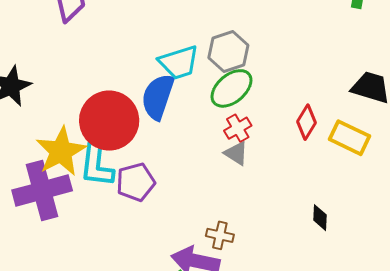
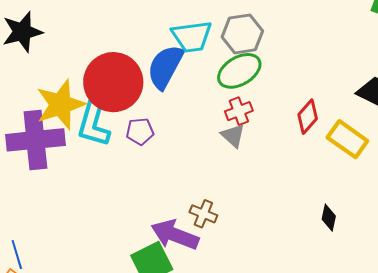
purple pentagon: (136, 182) -> (140, 131), moved, size x0.7
black diamond: (320, 218) -> (329, 218), moved

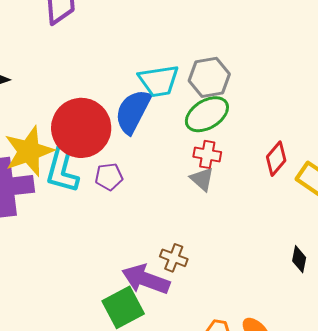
red cross: (239, 111) -> (207, 154), turned 32

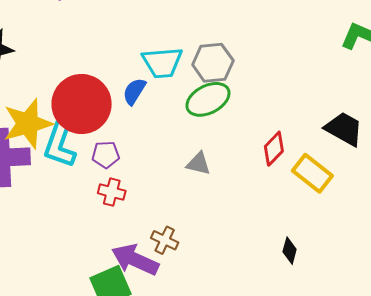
blue semicircle: (133, 112) -> (134, 91), size x0.6
red cross: (207, 154) -> (112, 192), moved
gray triangle: (202, 179) -> (198, 164), turned -32

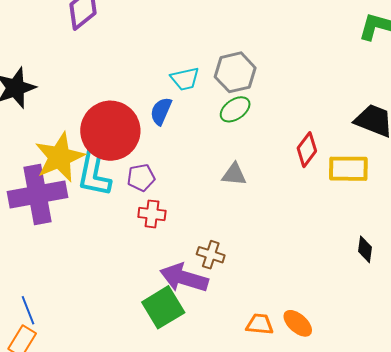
cyan trapezoid: (162, 63) -> (185, 79), size x0.7
green ellipse: (208, 99) -> (235, 109), size x0.7
yellow rectangle: (312, 173) -> (348, 169), turned -30
black diamond: (290, 251) -> (365, 249), moved

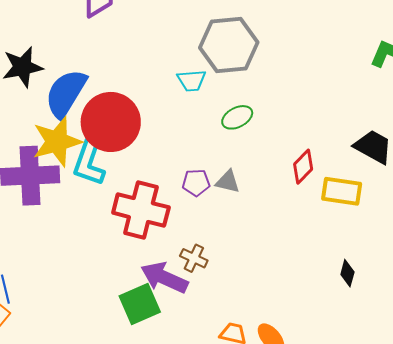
gray hexagon: (235, 72) -> (229, 45), moved, size x1.4
blue semicircle: (161, 111) -> (66, 93), moved, size x1.8
purple pentagon: (141, 178) -> (196, 183), moved
red cross: (152, 214) -> (141, 210), size x2.0

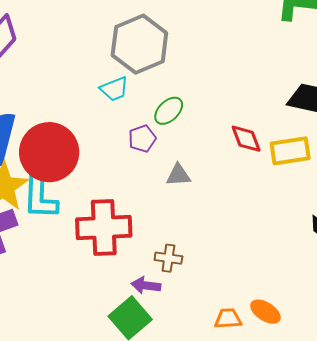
red diamond: (303, 167) -> (246, 139), turned -48
purple pentagon: (196, 183) -> (142, 139), moved
purple arrow: (164, 278) -> (146, 285), size x0.6

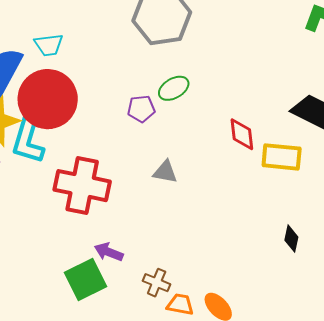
cyan trapezoid: (114, 89) -> (49, 45), moved
gray triangle: (178, 175) -> (165, 172), moved
brown cross: (168, 258) -> (157, 283), moved

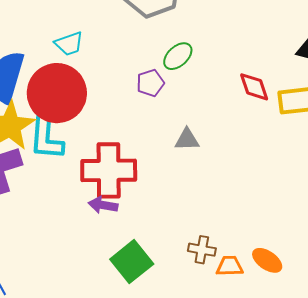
cyan trapezoid: (49, 45) -> (69, 44), moved
purple arrow: (109, 252) -> (103, 205), moved

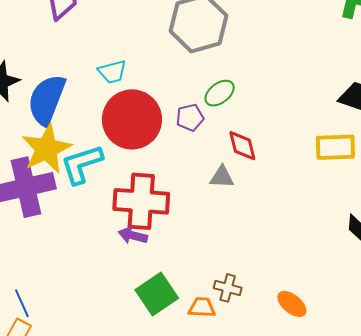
red diamond: (254, 87) -> (242, 146), moved
red circle: (57, 93) -> (132, 119), moved
cyan L-shape: (46, 138) -> (82, 164), turned 63
orange trapezoid: (230, 266) -> (202, 307), moved

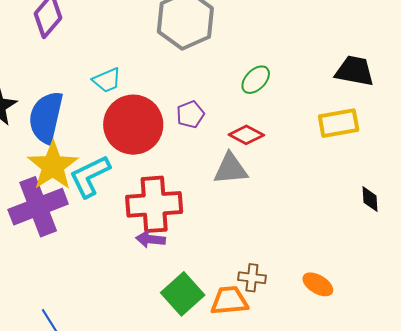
green ellipse: (220, 93) -> (256, 80), moved
red diamond: (242, 146) -> (246, 135), turned -40
gray triangle: (222, 177) -> (230, 169), size x1.4
orange trapezoid: (202, 307) -> (229, 301), size x1.4

